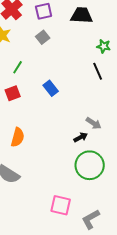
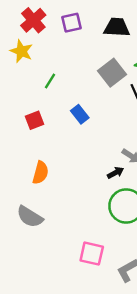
gray square: (43, 37) -> (112, 73), moved, size x1.6
green line: (18, 67) -> (50, 81), moved

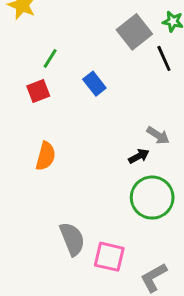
green line: (50, 81) -> (50, 58), moved
gray semicircle: (30, 217) -> (72, 239), moved, turned -144

